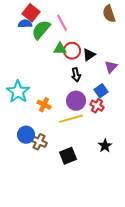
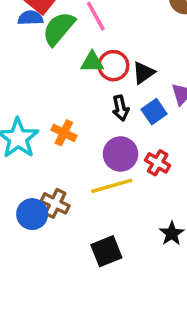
blue square: (101, 91) -> (154, 112), moved
orange cross: (44, 105) -> (64, 133), moved
brown cross: (39, 142) -> (55, 203), moved

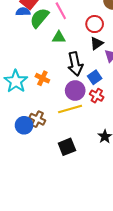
red circle: (113, 66) -> (95, 24), moved
black triangle: (143, 73) -> (97, 43), moved
black arrow: (121, 108) -> (75, 64), size x1.6
blue square: (154, 112) -> (95, 77), moved

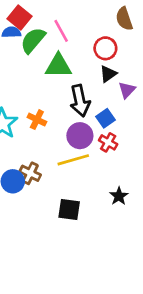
green triangle: (59, 37) -> (58, 66), size x1.5
black square: (67, 147) -> (69, 210), turned 30

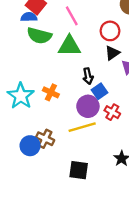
green semicircle: (33, 40) -> (39, 36), moved, turned -115
black arrow: (80, 101) -> (88, 76), size x0.6
blue square: (105, 118) -> (100, 91), moved

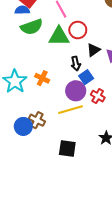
red circle: (110, 31) -> (78, 30), moved
green semicircle: (39, 36) -> (32, 27), turned -35
black triangle: (112, 53) -> (94, 50), moved

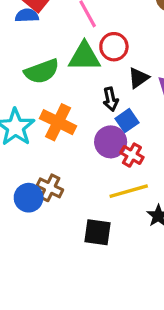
green semicircle: (32, 27) -> (42, 71), moved
orange cross: (42, 78) -> (58, 122), size x1.5
red cross: (98, 96) -> (132, 155), moved
yellow line: (70, 110) -> (129, 191), moved

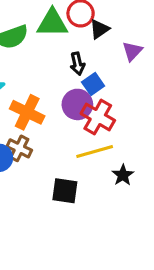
black triangle: (139, 78) -> (99, 29), moved
orange cross: (58, 122) -> (27, 112), moved
red cross: (132, 155) -> (98, 117), size x1.5

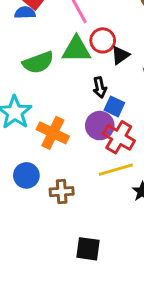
blue square: (93, 84) -> (114, 106), turned -30
brown cross: (19, 148) -> (62, 192), moved, turned -30
black square: (65, 191) -> (88, 249), moved

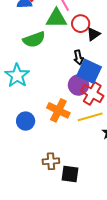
green triangle: (76, 49) -> (56, 18), moved
blue square: (114, 106) -> (89, 71), size x1.6
orange cross: (53, 133) -> (58, 110), moved
brown cross: (62, 192) -> (51, 161), moved

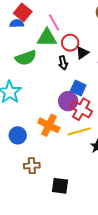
black arrow: (79, 57) -> (63, 63), moved
blue square: (89, 71) -> (78, 88), size x0.7
brown cross: (51, 161) -> (32, 166), moved

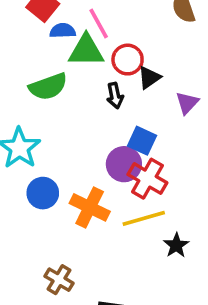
blue semicircle: (17, 24) -> (63, 31), moved
blue circle: (18, 135) -> (43, 193), moved
brown cross: (32, 166) -> (59, 280), turned 35

